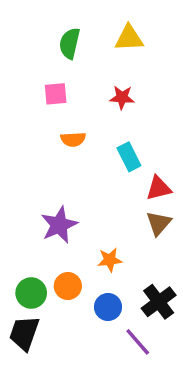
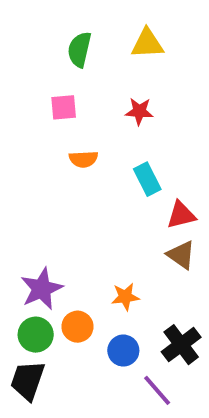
brown triangle: (159, 223) -> (181, 255), turned -36
purple star: (59, 225) -> (42, 289), moved

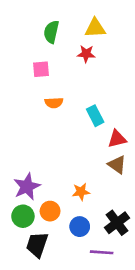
red star: (139, 111) -> (86, 54), moved
black trapezoid: (28, 380) -> (37, 245), moved
purple line: (157, 390) -> (102, 252), turned -45

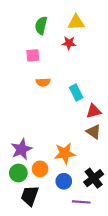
orange star: (81, 192) -> (65, 153), size x1.5

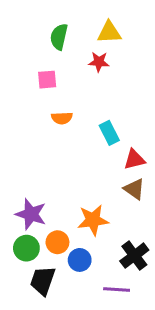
purple star: (21, 149) -> (31, 214), turned -30
blue circle: (64, 181) -> (80, 260), moved

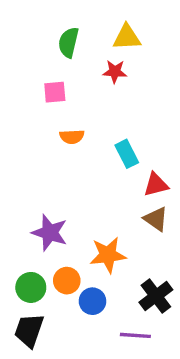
purple star: (31, 214) -> (50, 233), moved
black trapezoid: (43, 281) -> (29, 330), moved

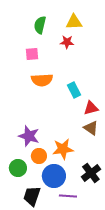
orange semicircle: (72, 137) -> (42, 80), size x1.5
orange circle: (67, 281) -> (39, 156), moved
blue circle: (92, 301) -> (54, 176), size x1.5
black trapezoid: (29, 330) -> (32, 196), moved
purple line: (135, 335) -> (68, 196), moved

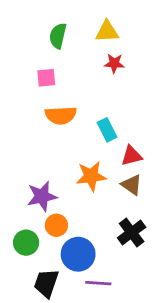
red star: (67, 42) -> (114, 63), moved
purple star: (29, 136) -> (42, 196), turned -30
orange star: (63, 149) -> (91, 176), moved
black cross: (91, 173) -> (132, 232), moved

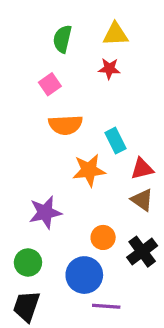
red star: (114, 63) -> (109, 69), moved
pink square: (46, 78) -> (50, 84), turned -30
orange star: (91, 176) -> (89, 170), moved
orange circle: (56, 225) -> (103, 237), moved
black trapezoid: (46, 283) -> (26, 306), moved

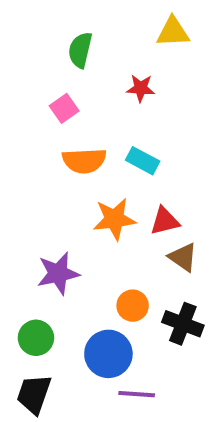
yellow triangle: (116, 34) -> (173, 32), moved
cyan rectangle: (116, 141) -> (143, 161), moved, turned -35
red triangle: (142, 169) -> (165, 221), moved
black cross: (142, 252) -> (183, 324), turned -32

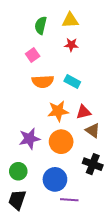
yellow triangle: (173, 32) -> (70, 20), moved
orange circle: (133, 306) -> (61, 142), moved, size x1.5

